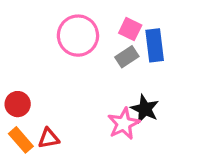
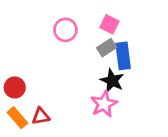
pink circle: (78, 36) -> (65, 30), size x0.7
blue rectangle: (155, 45) -> (123, 56), moved
black star: (145, 109) -> (112, 81), moved

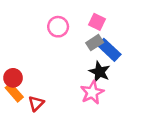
blue rectangle: (123, 56) -> (109, 50), turned -40
red triangle: (41, 116) -> (36, 103), turned -35
orange rectangle: (17, 118) -> (14, 92), moved

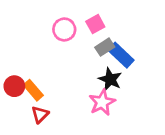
pink square: (97, 22) -> (95, 24), moved, turned 35
orange rectangle: (14, 92) -> (33, 90), moved

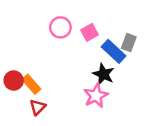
pink square: (95, 24) -> (90, 32), moved
gray rectangle: (105, 47) -> (129, 43), moved, turned -36

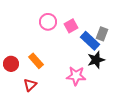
black star: (103, 74) -> (96, 60), moved, turned 30
orange rectangle: (31, 84) -> (36, 61), moved
pink star: (96, 96) -> (76, 76), turned 30

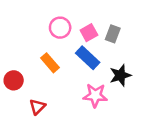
gray rectangle: (102, 34) -> (113, 34), moved
blue rectangle: (90, 41) -> (88, 58), moved
orange rectangle: (36, 61) -> (50, 63), moved

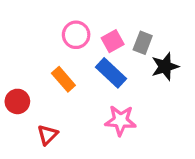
black star: (120, 75) -> (165, 67), moved

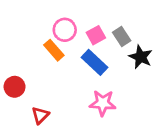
gray rectangle: (143, 43) -> (122, 37), turned -54
black star: (165, 67) -> (141, 57), turned -30
orange rectangle: (63, 79) -> (54, 50), moved

